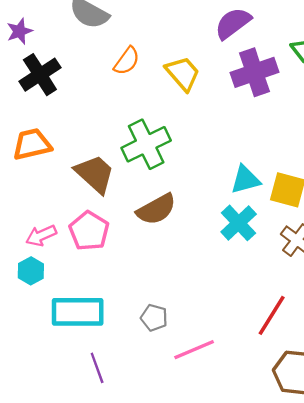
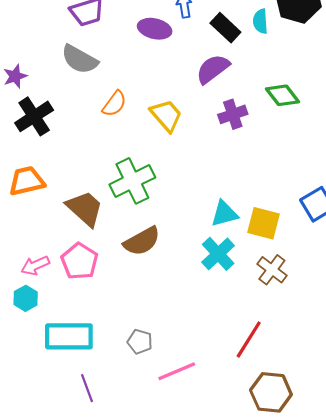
purple cross: (255, 72) -> (233, 114), size x0.7

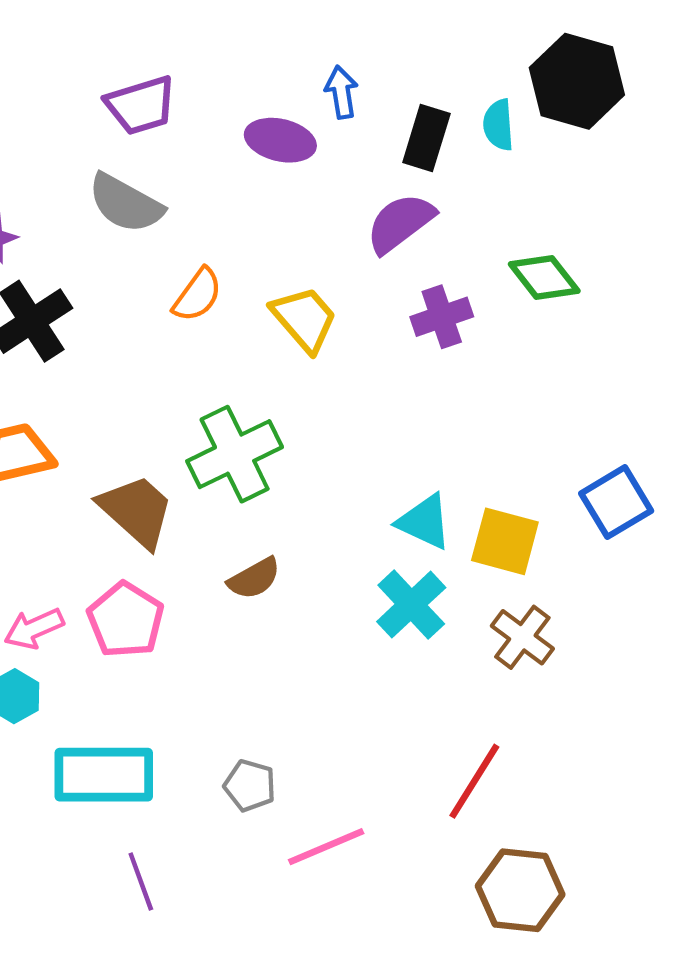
black rectangle: (225, 28) -> (426, 138), turned 64
cyan triangle: (224, 214) -> (424, 522), turned 40
brown semicircle: (142, 241) -> (254, 578), size x0.7

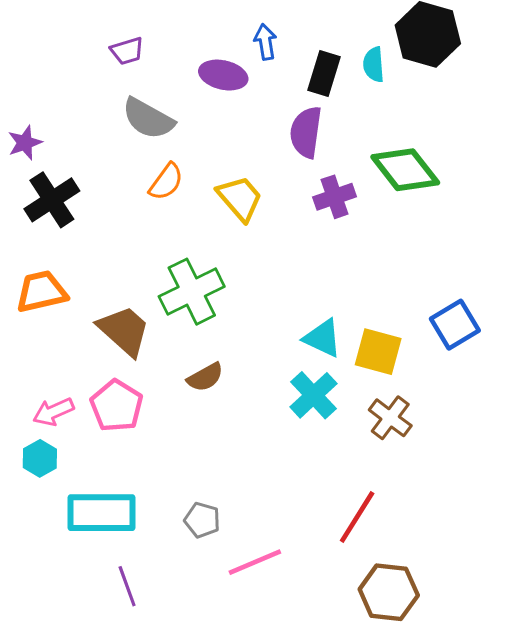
purple trapezoid: (141, 105) -> (127, 51), size x0.7
gray semicircle: (126, 203) -> (148, 119), moved
purple semicircle: (400, 223) -> (306, 132), turned -45
green diamond: (544, 278) -> (405, 170), size x1.4

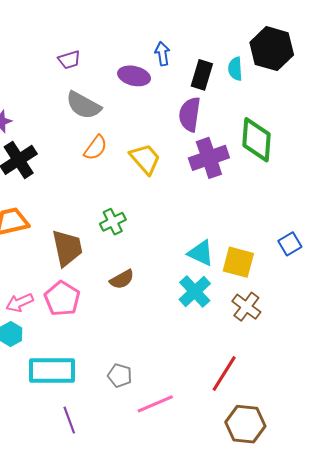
green diamond: (405, 170) -> (257, 140), turned 42
purple cross: (335, 197) -> (209, 158), size x1.4
green cross: (192, 292) -> (113, 222), size x0.6
blue square: (455, 325) -> (290, 244), size x0.7
brown trapezoid: (124, 331) -> (67, 248), turned 36

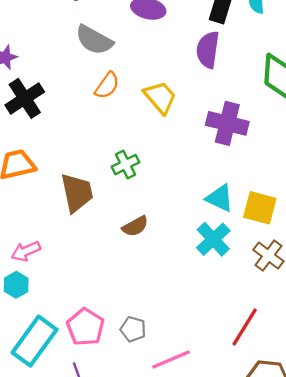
purple cross: (209, 158) -> (227, 123), moved, turned 33
pink pentagon: (62, 299) -> (85, 327), moved
cyan rectangle: (52, 370) -> (35, 341), moved, turned -54

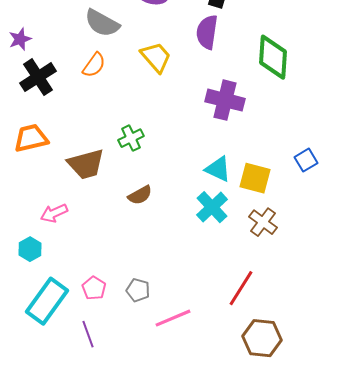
orange semicircle: (107, 85) -> (94, 65), moved
yellow trapezoid: (160, 97) -> (156, 57), moved
brown trapezoid: (77, 193) -> (86, 164), turned 87
pink arrow: (26, 251) -> (54, 213), moved
pink pentagon: (85, 327) -> (94, 288), size x0.7

